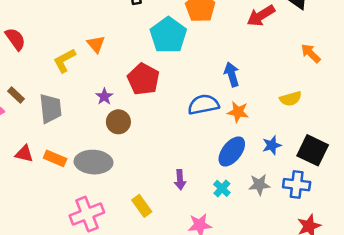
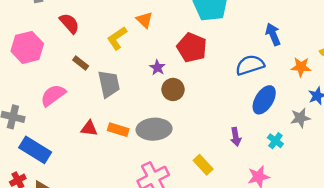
brown rectangle: (16, 95) -> (81, 63), moved
orange star: (238, 112) -> (301, 67), moved
blue ellipse: (232, 151) -> (264, 100), moved
gray star: (259, 185) -> (300, 118), moved

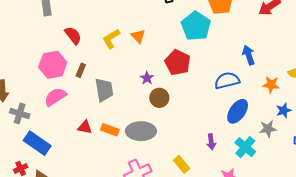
yellow L-shape: (117, 38) -> (111, 39), moved
pink hexagon: (27, 47) -> (53, 65), moved
brown rectangle: (81, 63) -> (81, 70), turned 72
cyan cross: (275, 141) -> (245, 147), size x1.5

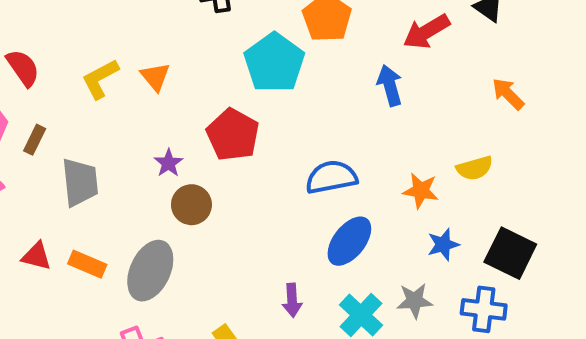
blue arrow: (249, 55) -> (390, 85), moved
gray star: (268, 129) -> (415, 301), moved
gray ellipse: (141, 131) -> (150, 271), turned -68

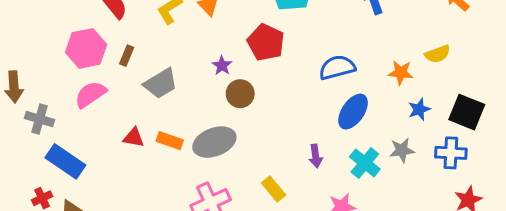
gray trapezoid: (80, 182) -> (161, 83), turned 69
gray ellipse: (150, 271) -> (214, 142), turned 48

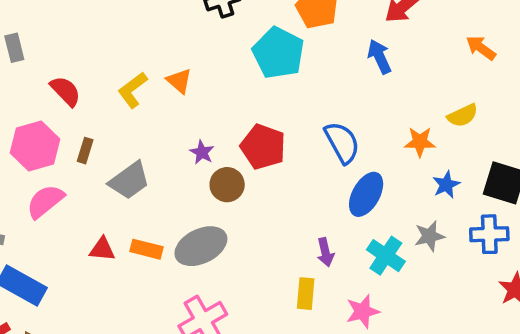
red pentagon: (266, 42) -> (263, 147), moved
blue semicircle: (337, 67) -> (342, 142), turned 81
yellow rectangle: (274, 189) -> (306, 294), moved, turned 50

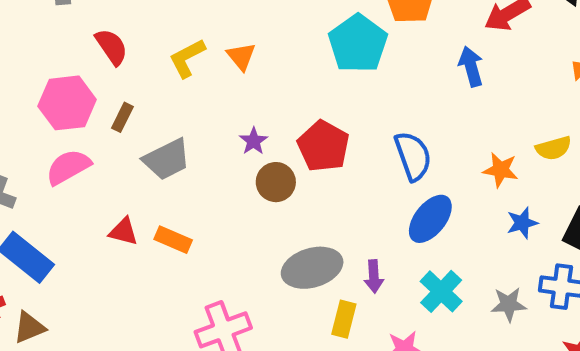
gray star: (429, 236) -> (509, 304), moved
gray ellipse: (201, 246) -> (312, 268), moved

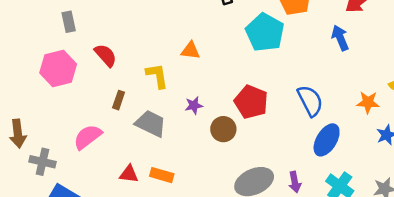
orange triangle: (241, 56) -> (190, 51), turned -36
yellow L-shape: (187, 58) -> (157, 76), moved, turned 116
pink hexagon: (67, 103) -> (58, 69), moved
purple star: (254, 141) -> (194, 105), moved, turned 30
gray trapezoid: (167, 159) -> (151, 124), turned -120

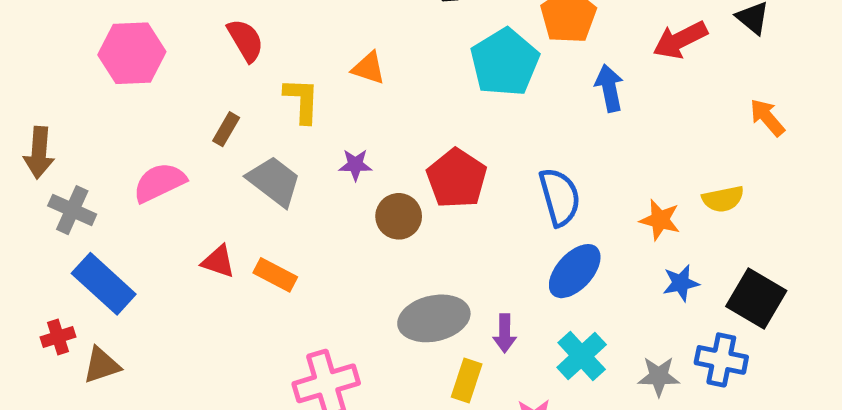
blue arrow: (340, 38) -> (609, 88), moved
red semicircle: (106, 55) -> (245, 40), moved

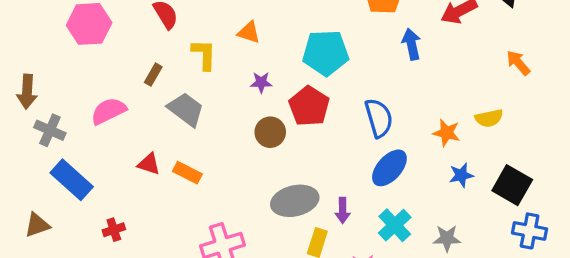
cyan pentagon: (505, 62) -> (326, 53), moved, turned 30
purple star: (355, 165) -> (261, 82), moved
red cross: (58, 337) -> (114, 230), moved
blue cross: (721, 360) -> (530, 231), moved
brown triangle: (102, 365) -> (37, 225), moved

